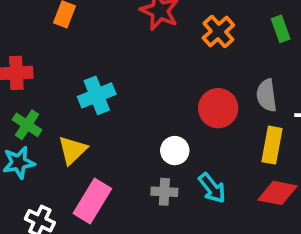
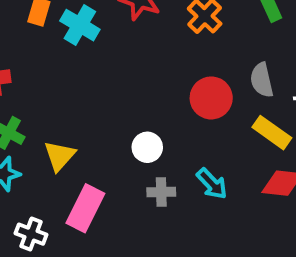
cyan cross: (97, 95) -> (80, 25), moved, turned -33
yellow rectangle: (272, 145) -> (272, 133), turned -60
white circle: (175, 151) -> (147, 147), moved

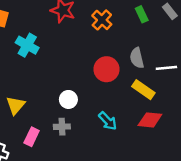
cyan cross: (80, 25) -> (27, 45), moved
gray cross: (161, 192) -> (62, 127), moved
pink rectangle: (85, 208) -> (32, 137), size x0.7

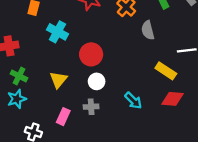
gray semicircle: (137, 58) -> (148, 30), moved
red circle: (106, 69) -> (91, 54), moved
yellow triangle: (16, 105) -> (58, 80), moved

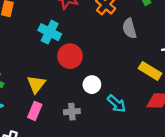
cyan cross: (57, 32) -> (50, 32), moved
white circle: (97, 81) -> (92, 85), moved
pink rectangle: (63, 117) -> (35, 111), moved

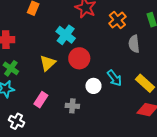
yellow triangle: (36, 84) -> (48, 63), moved
cyan arrow: (117, 104) -> (114, 78), moved

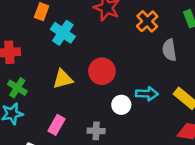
cyan cross: (66, 35) -> (63, 33), moved
yellow triangle: (48, 63) -> (63, 79), turned 30
cyan arrow: (114, 78) -> (147, 94), turned -48

